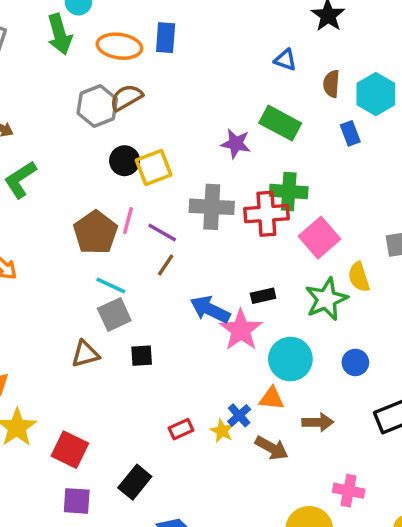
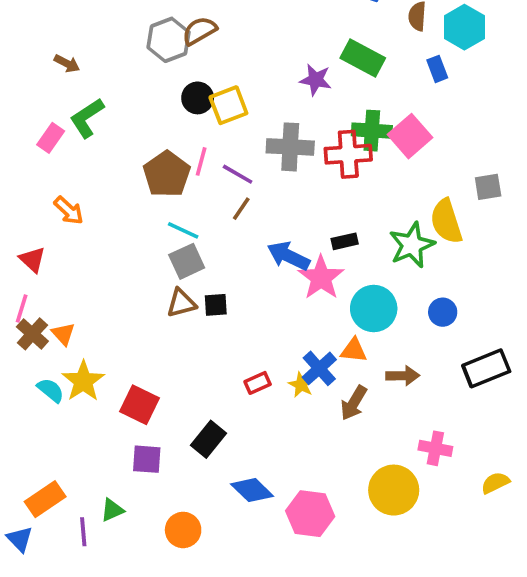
pink square: (319, 238) -> (410, 136), moved
yellow semicircle: (359, 277) -> (446, 221), size x1.4
brown triangle: (85, 354) -> (181, 303), moved
blue cross: (239, 415) -> (319, 368), size x1.4
brown arrow: (272, 448) -> (354, 403), turned 92

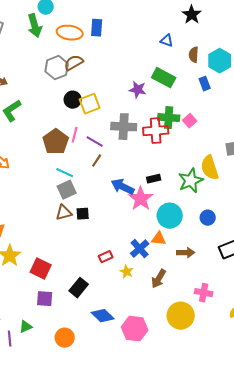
pink square: (410, 136) -> (190, 121), size x0.6
yellow star: (301, 385) -> (127, 272), moved
brown arrow: (354, 403) -> (159, 279), moved

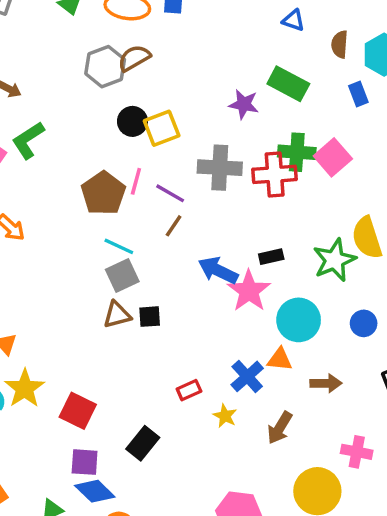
pink square: (190, 121) -> (333, 157), size x1.5
blue diamond: (103, 316) -> (95, 491), moved

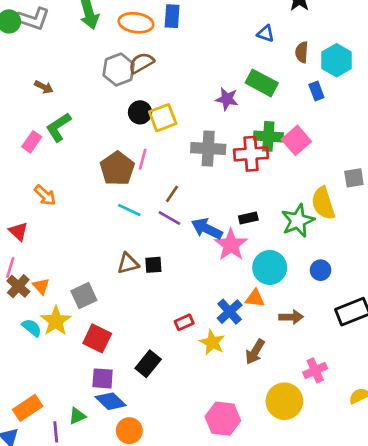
purple line: (170, 193) -> (169, 218), moved
gray square: (122, 275) -> (84, 296), moved
yellow star: (225, 416) -> (212, 342), size x1.4
pink cross: (357, 452) -> (315, 370), turned -35

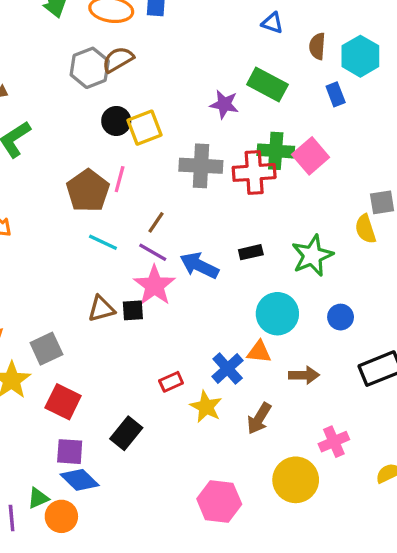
yellow semicircle: (323, 203) -> (365, 229), moved, size x0.7
pink star: (231, 245) -> (154, 285), moved
orange circle: (129, 431) -> (61, 516), moved

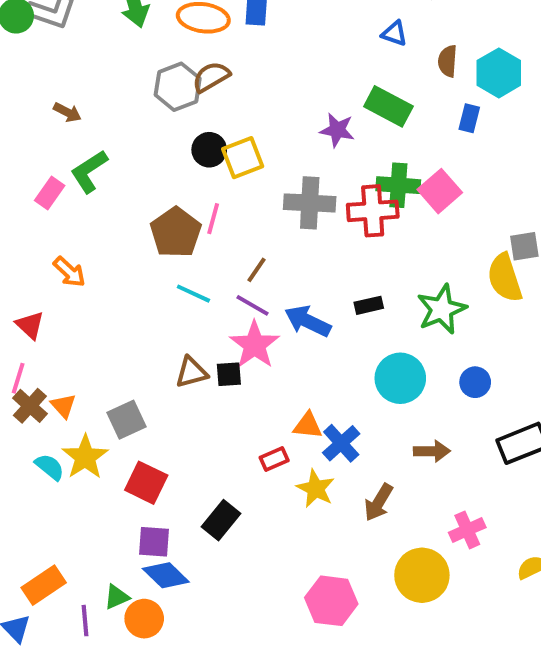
blue rectangle: (336, 94) -> (469, 118), turned 35
yellow semicircle: (365, 229) -> (505, 278), size x1.4
orange triangle: (259, 352) -> (308, 426), moved

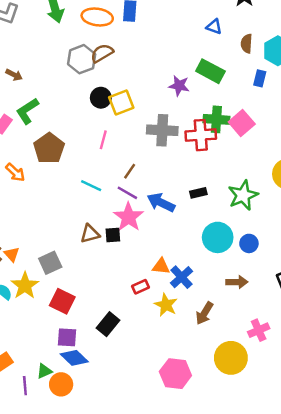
brown pentagon: (176, 232) -> (49, 148), moved
blue circle: (475, 382) -> (249, 243), moved

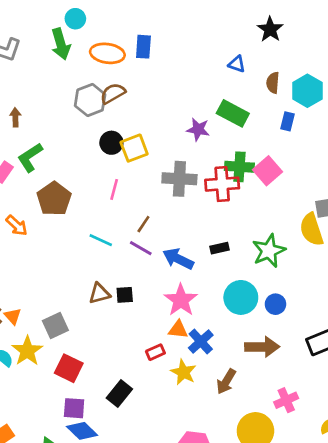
brown arrow: (14, 75) -> (15, 117), turned -119
pink star: (129, 217) -> (181, 300), moved
brown arrow: (237, 282) -> (262, 347), size x1.4

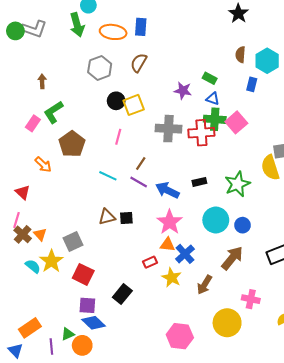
blue triangle: (237, 64) -> (213, 99), moved
brown semicircle: (113, 93) -> (139, 63), moved, turned -30
green rectangle: (233, 113) -> (210, 78), size x0.6
brown arrow: (262, 347) -> (232, 258), turned -50
pink cross: (286, 400) -> (251, 299), turned 36

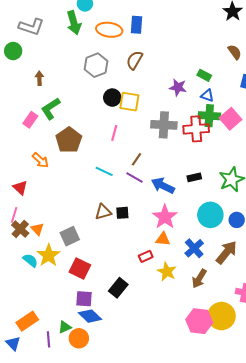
green circle: (15, 31) -> (13, 51), moved
brown semicircle: (240, 55) -> (235, 52), turned 140
yellow square: (134, 105) -> (129, 102), turned 30
blue cross: (185, 254) -> (194, 248), moved
pink hexagon: (180, 336) -> (199, 321), moved

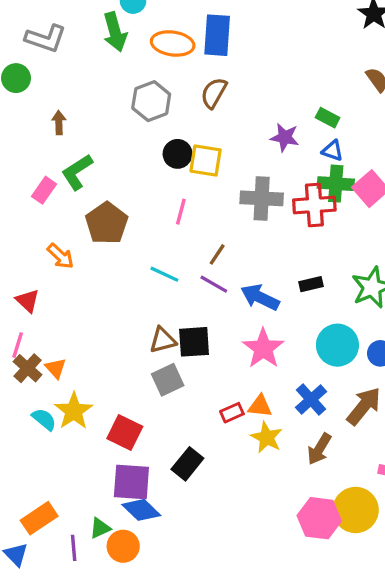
blue rectangle: (137, 25) -> (217, 35), size x1.4
black square: (122, 213) -> (194, 342), size x1.5
gray square: (70, 236) -> (168, 380), moved
orange triangle: (163, 239) -> (260, 406), moved
purple square: (84, 299) -> (131, 482), size x1.4

